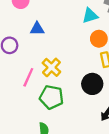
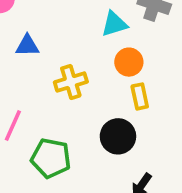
yellow cross: (51, 67) -> (71, 82), moved, turned 30

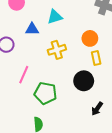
cyan triangle: (114, 24) -> (55, 17), moved

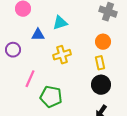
orange circle: (90, 38) -> (103, 42), moved
black circle: (84, 81) -> (101, 85), moved

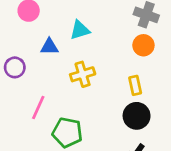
orange circle: (103, 42) -> (143, 45), moved

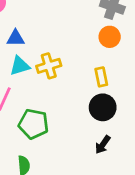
cyan triangle: (80, 30) -> (20, 66), moved

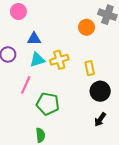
orange circle: (110, 37) -> (87, 27), moved
yellow rectangle: (101, 77) -> (90, 68), moved

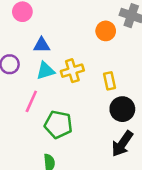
black arrow: (100, 119) -> (122, 144), size x1.5

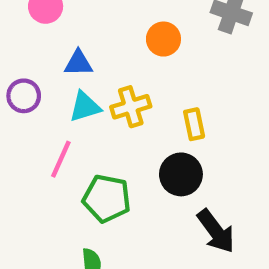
orange circle: (106, 31) -> (163, 39), moved
black circle: (122, 109) -> (181, 174), moved
black arrow: (122, 144) -> (216, 231), turned -72

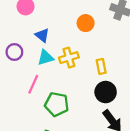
blue triangle: (78, 63) -> (42, 35), turned 40
black circle: (181, 174) -> (106, 92), moved

